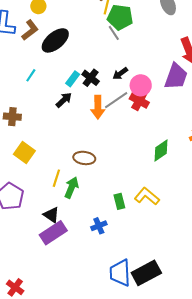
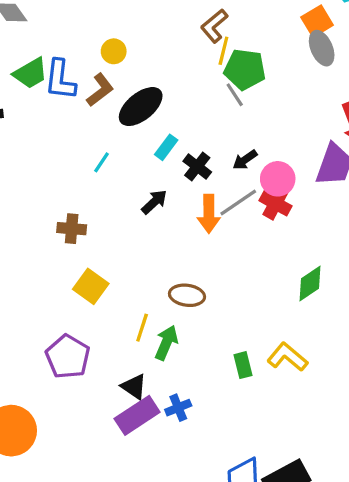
cyan rectangle: (73, 79) -> (166, 147), moved
blue cross: (99, 226) -> (178, 408), moved

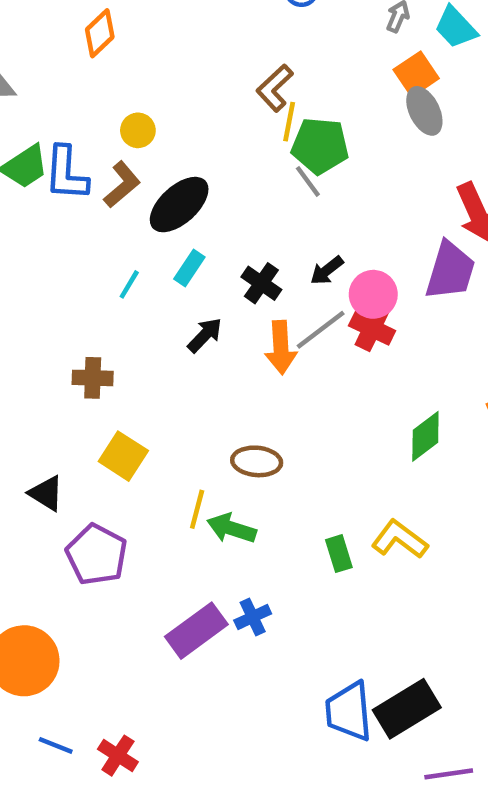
cyan rectangle: (166, 147) -> (189, 268), moved
green arrow: (166, 343) -> (232, 528), turned -92
black triangle: (134, 387) -> (46, 493), moved

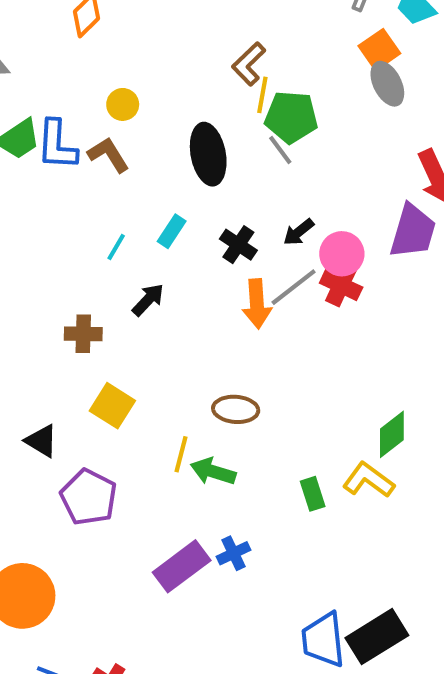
brown L-shape: (122, 185) -> (108, 155), turned -81
black ellipse: (179, 205) -> (208, 154), moved, turned -58
black arrow: (205, 335) -> (148, 300), moved
green diamond: (425, 436) -> (392, 434), moved

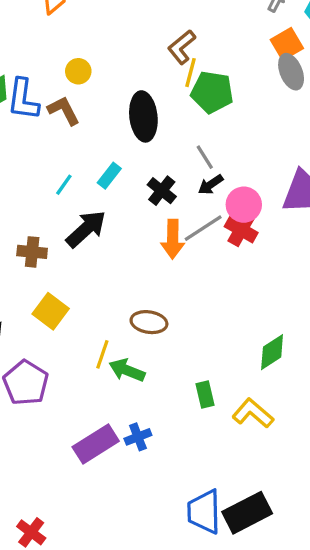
gray line: (280, 150) -> (205, 157), moved
black arrow: (148, 300) -> (86, 229), size x1.5
yellow L-shape: (368, 480) -> (253, 413), moved

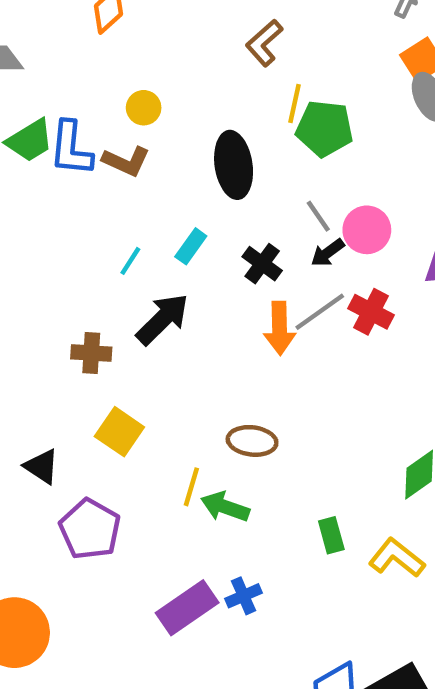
brown L-shape: (182, 47) -> (264, 43), moved
brown L-shape: (64, 111) -> (126, 161), turned 144
pink circle: (244, 205) -> (367, 230), moved

